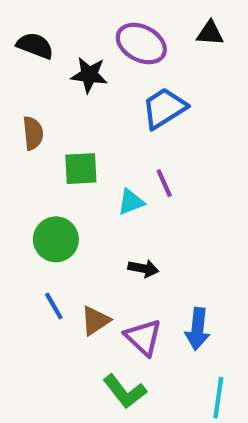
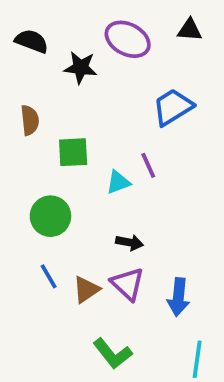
blue trapezoid: (164, 108) -> (173, 107), moved
purple triangle: (143, 337) -> (128, 284), moved

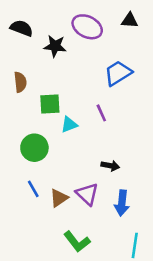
cyan triangle: (118, 182) -> (69, 125), moved
black arrow: (129, 242) -> (110, 166), moved

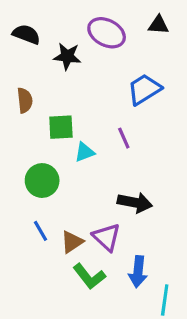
black arrow: (110, 166) -> (135, 203), size x1.5
blue arrow: (122, 203) -> (138, 272), moved
green L-shape: (77, 242) -> (89, 276), moved

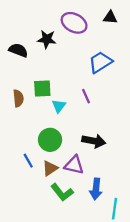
black semicircle: (26, 34) -> (18, 50), moved
brown semicircle: (25, 100) -> (18, 98), moved
cyan triangle: (85, 152) -> (59, 106), turned -32
green circle: (42, 181) -> (50, 140), moved
purple triangle: (107, 237) -> (74, 165), turned -30

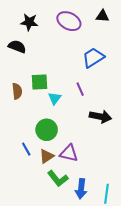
black star: (47, 39) -> (29, 22), moved
black arrow: (94, 141) -> (100, 117), moved
blue arrow: (96, 189) -> (81, 189), moved

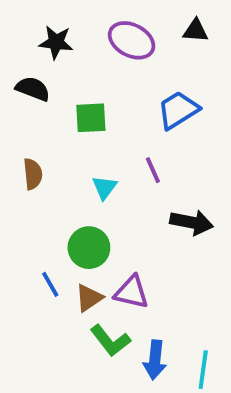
green square: (39, 82) -> (91, 118), moved

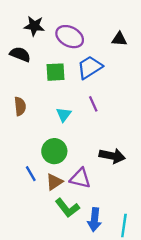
black triangle: (195, 31) -> (119, 39), moved
purple ellipse: (132, 40) -> (70, 37), moved
blue trapezoid: (178, 110) -> (90, 67), moved
black arrow: (192, 222) -> (112, 156), moved

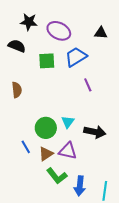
purple line: (93, 104) -> (88, 85), moved
cyan triangle: (64, 115) -> (68, 122), moved

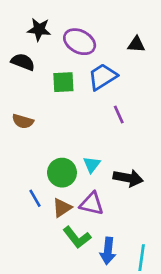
brown semicircle: (17, 90) -> (23, 121), turned 112

